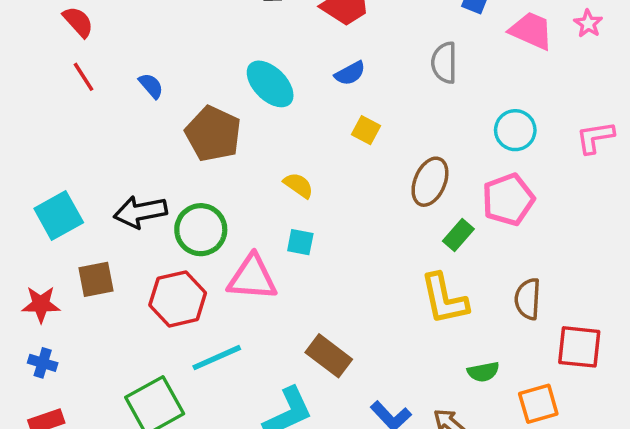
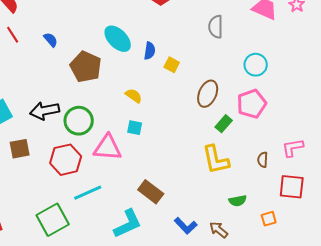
blue semicircle: (350, 73) -> (150, 51), moved, turned -54
pink L-shape: (595, 137) -> (293, 148), moved
brown semicircle: (528, 299) -> (263, 160), size x0.7
orange square: (538, 404) -> (269, 219), size x0.7

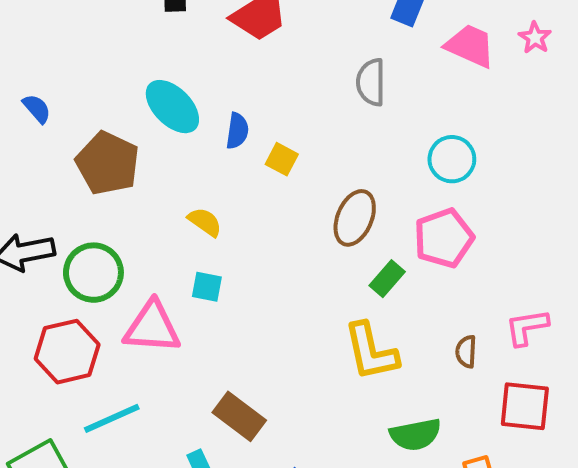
green semicircle: (238, 201) -> (415, 435), size x1.4

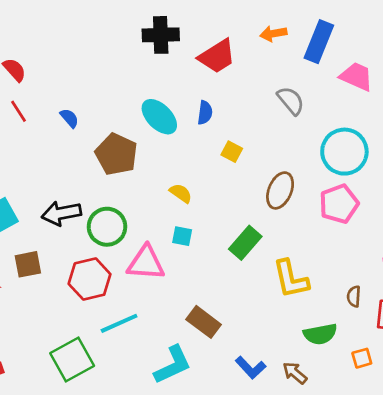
gray semicircle: (371, 82) -> (291, 101), turned 140
blue semicircle: (237, 131) -> (205, 113), moved
cyan circle: (452, 159) -> (344, 152), size x1.5
green rectangle: (387, 279) -> (245, 243), moved, size x1.4
brown semicircle: (466, 352) -> (354, 296), moved

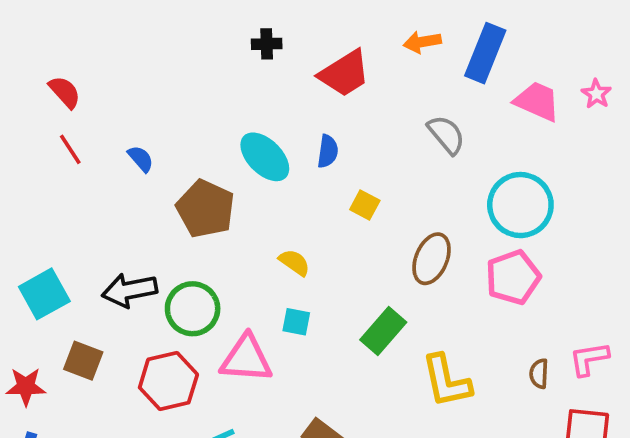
black cross: (161, 35) -> (267, 44), size x0.6
brown square: (28, 264) -> (83, 361), turned 32
brown semicircle: (354, 296) -> (539, 374), moved

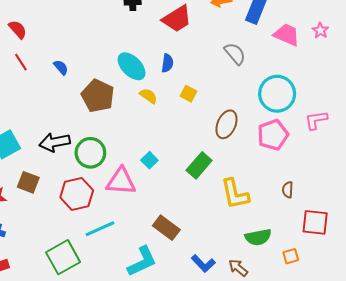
yellow semicircle: (294, 262) -> (148, 96), moved
cyan square: (296, 322) -> (149, 160), turned 35
pink L-shape: (589, 359) -> (316, 120), moved

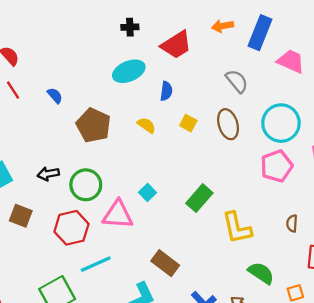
cyan ellipse: (132, 66) -> (129, 71), moved, turned -68
brown ellipse: (226, 124) -> (228, 124), moved, turned -40
black arrow: (55, 142) -> (48, 174), size x0.7
green semicircle: (258, 237) -> (261, 273), turned -135

